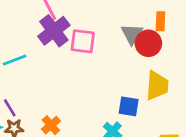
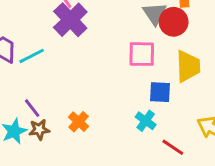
pink square: (83, 41) -> (142, 54), moved

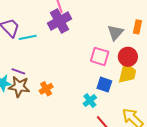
red circle: (174, 22) -> (128, 57), moved
purple line: (32, 108) -> (18, 71), turned -48
brown star: (39, 130) -> (19, 87), size x1.5

